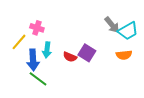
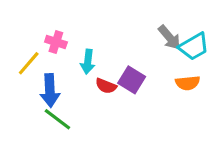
cyan arrow: (47, 50) -> (88, 62), moved

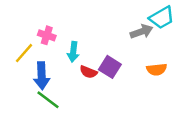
gray arrow: (169, 37) -> (141, 32), turned -70
cyan trapezoid: (194, 47) -> (162, 18), moved

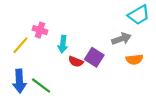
gray arrow: (141, 32) -> (121, 39), moved
blue arrow: (42, 76) -> (19, 81), moved

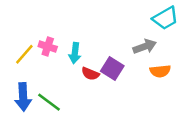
pink cross: (40, 30) -> (48, 47), moved

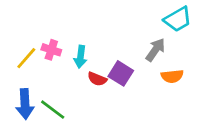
gray arrow: (145, 47) -> (155, 50), turned -35

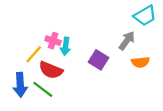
pink cross: (51, 50) -> (53, 41), moved
yellow line: (26, 58) -> (34, 54), moved
red semicircle: (97, 79) -> (51, 70), moved, size x1.5

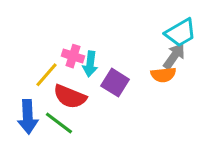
cyan trapezoid: (145, 16) -> (180, 33), moved
purple square: (98, 60) -> (115, 83), moved
orange semicircle: (140, 62) -> (163, 75), moved

